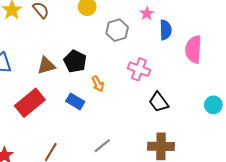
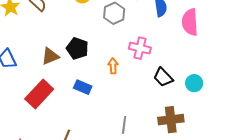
orange arrow: (98, 84) -> (113, 66), moved, turned -147
cyan circle: (213, 105) -> (194, 83), moved
gray line: (102, 146) -> (124, 125), moved, turned -36

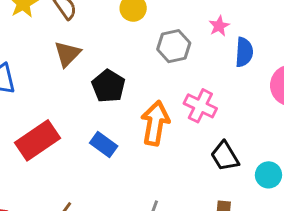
brown triangle: (50, 56) -> (67, 54), moved, turned -36
orange arrow: (113, 66) -> (155, 123), size x1.8

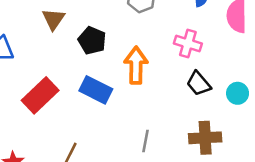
pink cross: (200, 106) -> (188, 43), moved
blue rectangle: (104, 144) -> (96, 90), size x1.4

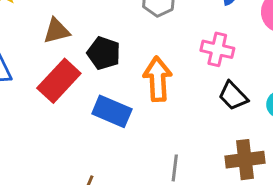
brown triangle: (53, 19) -> (57, 31), turned 45
red rectangle: (40, 95) -> (59, 81), moved

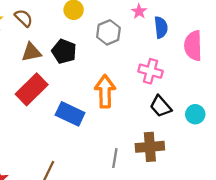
black pentagon: (104, 53) -> (64, 51), moved
brown cross: (245, 160) -> (150, 147), moved

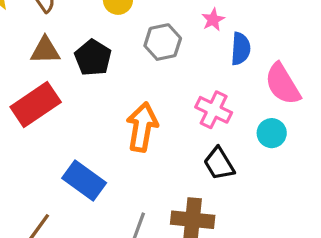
pink semicircle: (193, 46) -> (283, 84), turned -40
blue rectangle: (70, 114) -> (84, 180), moved
cyan circle: (195, 114) -> (272, 133), moved

